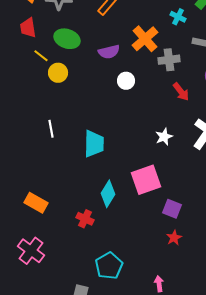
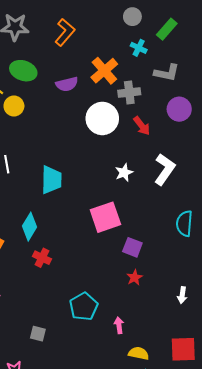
white circle: (126, 81) -> (102, 118), moved, size x1.8
cyan diamond: (108, 194) -> (30, 227), moved
cyan pentagon: (109, 266) -> (84, 307), moved

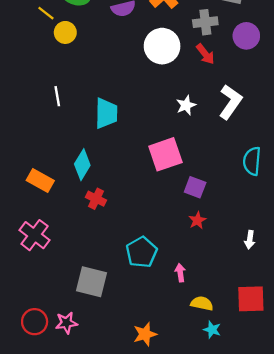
gray cross: (129, 92) -> (205, 22), moved
gray square: (38, 334) -> (91, 282), size x1.8

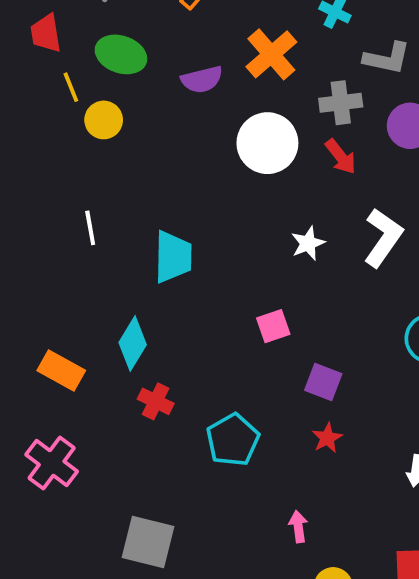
yellow line: (46, 13) -> (71, 87), turned 30
pink square: (165, 154) -> (273, 326), size x0.6
cyan pentagon: (142, 252) -> (233, 440), moved

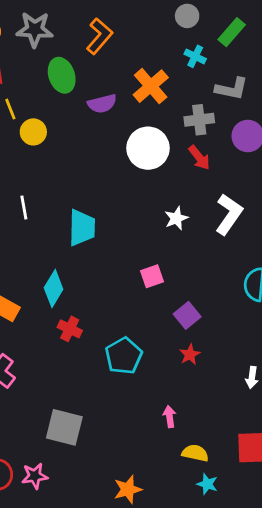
green ellipse: (121, 54) -> (62, 75), moved, turned 52
purple square: (323, 382) -> (187, 315), turned 30

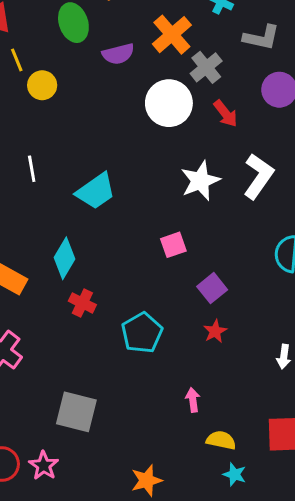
gray cross: (199, 120) -> (206, 67), moved, turned -32
white star: (176, 218) -> (200, 181), size x1.5
cyan trapezoid: (82, 228) -> (96, 191), turned 54
pink star: (35, 476) -> (44, 466), turned -30

